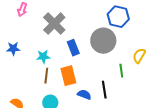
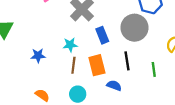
blue star: (13, 49) -> (38, 56), moved
green line: (121, 71) -> (154, 69), moved
black line: (104, 90) -> (127, 61), moved

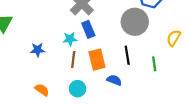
blue rectangle: (102, 35) -> (88, 29), moved

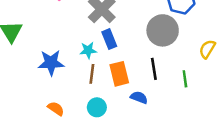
blue star: (38, 50) -> (51, 63), size x1.5

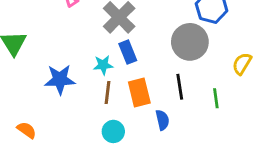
blue semicircle: (139, 97) -> (162, 120), turned 56
orange semicircle: (56, 109) -> (27, 130), moved

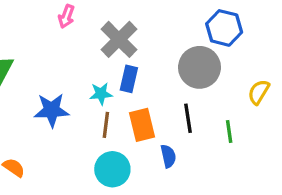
blue rectangle: (128, 52) -> (129, 79), turned 35
cyan circle: (113, 131) -> (112, 169), size x1.4

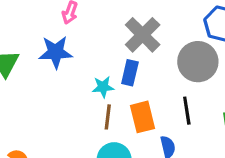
gray cross: (119, 39) -> (143, 35), moved
blue star: (52, 110) -> (56, 52), moved

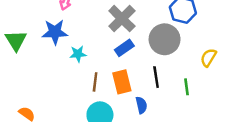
blue rectangle: (130, 73) -> (124, 48), moved, turned 42
cyan star: (103, 87) -> (78, 54), moved

